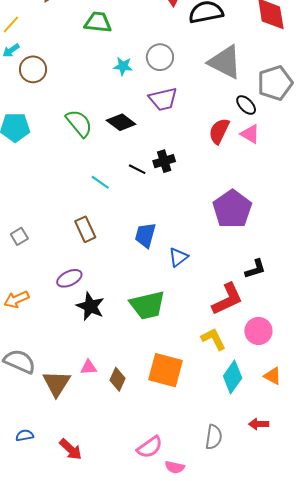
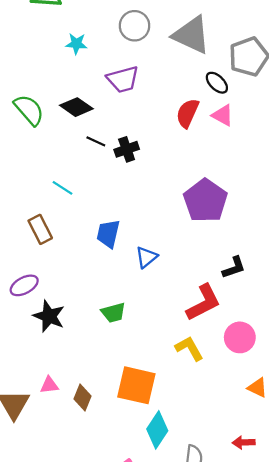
gray circle: (160, 57) -> (135, 26), moved
black line: (137, 169) -> (96, 141), moved
cyan line: (100, 182) -> (62, 188), moved
green trapezoid: (147, 305) -> (113, 313), size x0.6
cyan diamond: (233, 377) -> (157, 430), moved

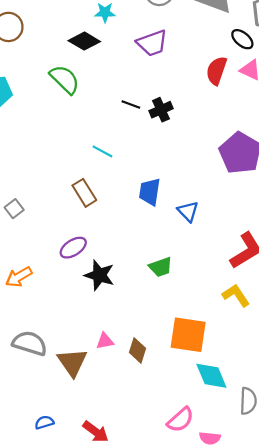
black diamond: (76, 107) -> (84, 41), moved
blue triangle: (146, 257) -> (188, 211), turned -30
cyan diamond: (157, 430) -> (211, 376), turned -52

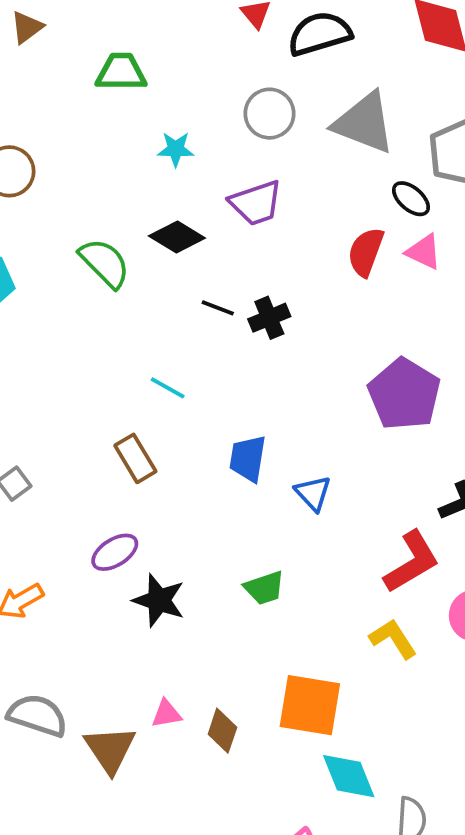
black diamond: (84, 41) -> (177, 237), moved

